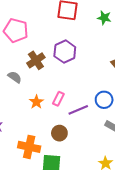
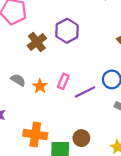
gray semicircle: (15, 77) -> (18, 80), moved
brown circle: (59, 133) -> (81, 138), moved

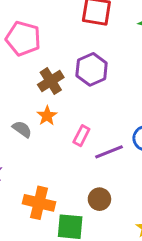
orange star: (40, 86) -> (47, 116), moved
brown circle: (81, 138) -> (99, 199), moved

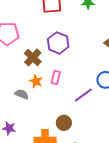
pink rectangle: (81, 136) -> (56, 78), moved
brown circle: (99, 199) -> (64, 123), moved

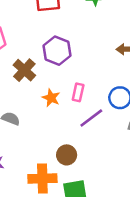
pink rectangle: (56, 78) -> (78, 92), moved
orange star: (36, 81) -> (51, 98), moved

